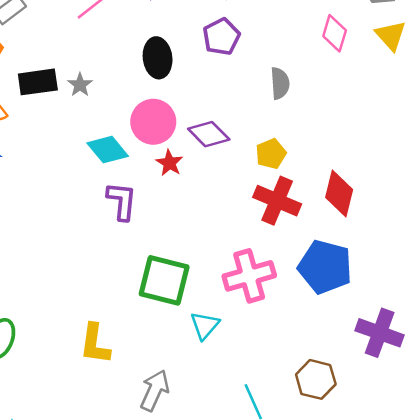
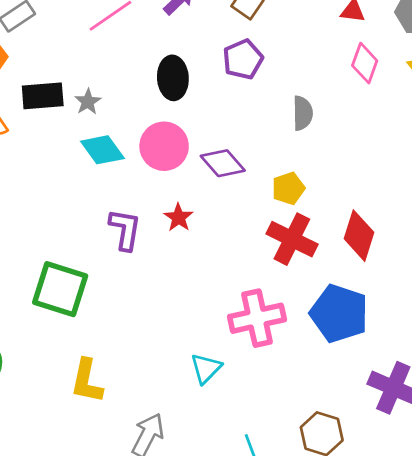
cyan diamond: (108, 150) -> (102, 150), moved
red star: (169, 163) -> (179, 218), moved
green square: (164, 280) -> (60, 289), moved

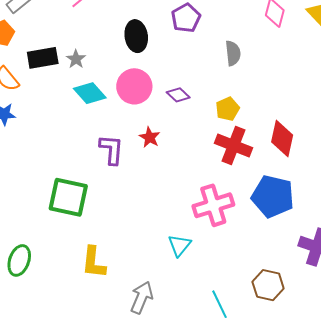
purple diamond: (223, 163) -> (178, 95), size x0.7

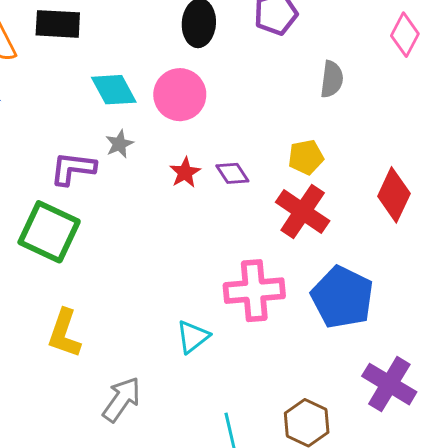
gray star: (76, 59) -> (119, 144), moved
purple diamond: (178, 95) -> (232, 173), moved
red diamond: (282, 138) -> (394, 195), moved
purple L-shape: (111, 150) -> (73, 168), moved, turned -100

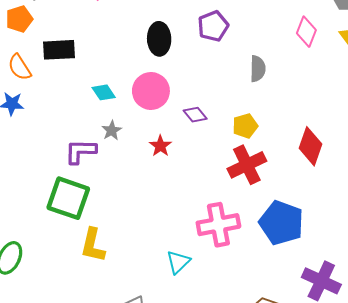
cyan diamond: (114, 90) -> (104, 92), size x0.7
purple diamond: (232, 173) -> (195, 115), moved
red cross: (303, 212) -> (247, 165), turned 36
yellow L-shape: (64, 333) -> (93, 245), moved

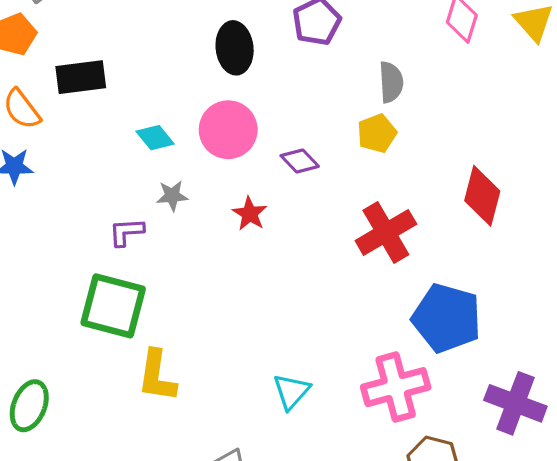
yellow pentagon: (245, 126) -> (377, 133), moved
gray star: (112, 130) -> (172, 196), turned 30
purple L-shape: (80, 151) -> (126, 232), size x0.7
pink cross: (218, 225) -> (396, 387), moved

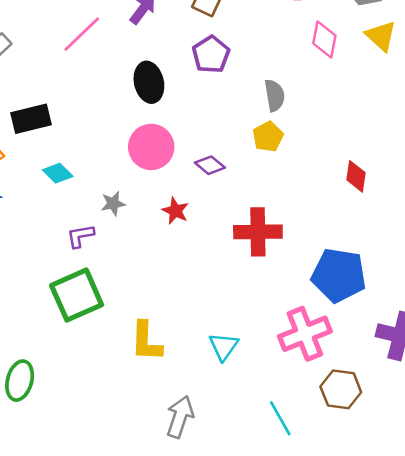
cyan diamond: (155, 138) -> (58, 173), moved
red diamond: (482, 196) -> (356, 176), size x0.7
red cross: (386, 232) -> (258, 232), moved, turned 36
green square: (113, 306) -> (77, 295), turned -32
yellow L-shape: (157, 376) -> (146, 341), moved

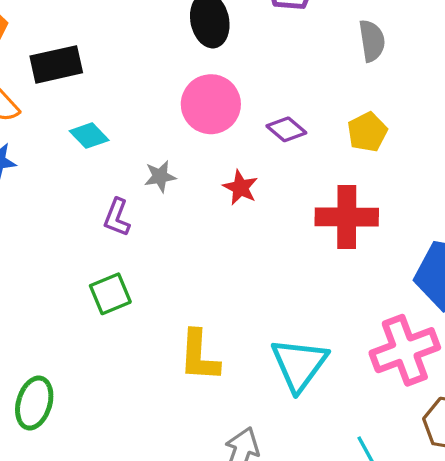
yellow pentagon: (268, 137) -> (367, 132), moved
purple L-shape: (80, 236) -> (117, 217), turned -60
green square: (77, 295) -> (110, 294), size x0.6
cyan triangle: (224, 346) -> (299, 364), size x1.5

